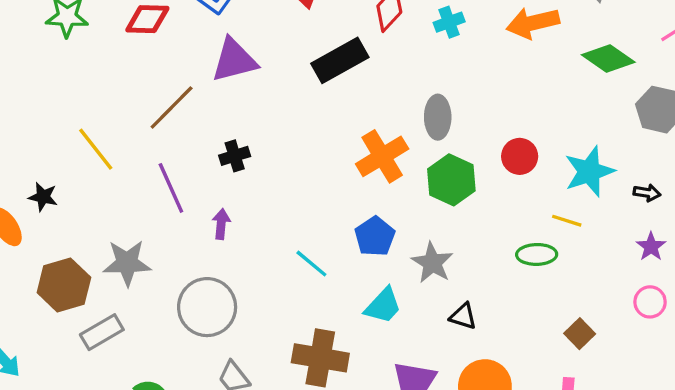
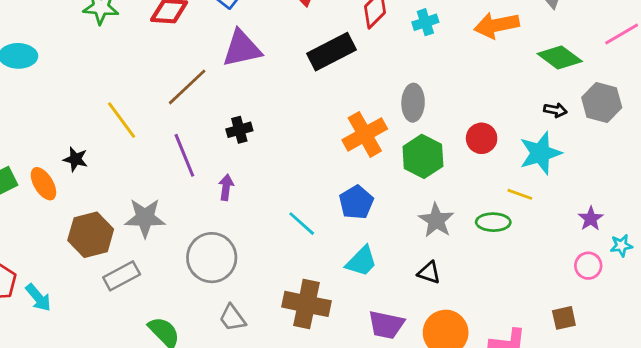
black arrow: (647, 193) -> (555, 110), moved
gray star: (432, 263) -> (436, 220), moved
brown square: (580, 334) -> (564, 318), moved, turned 30

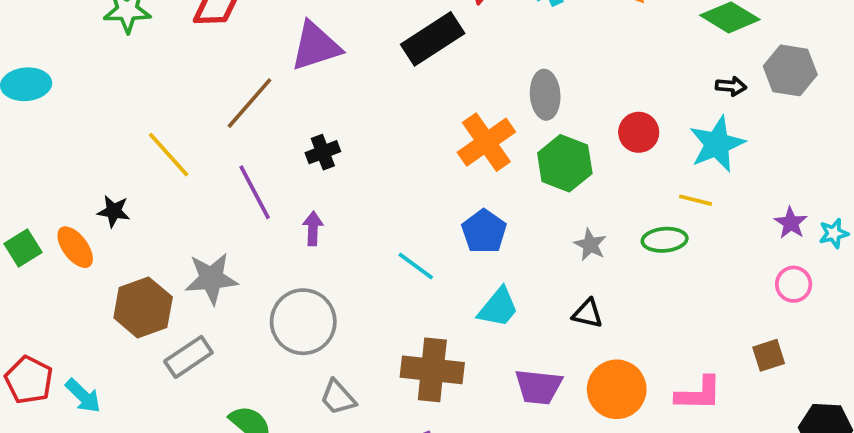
gray star: (436, 220) -> (590, 245), size x0.7
cyan star: (621, 246) -> (834, 233), moved

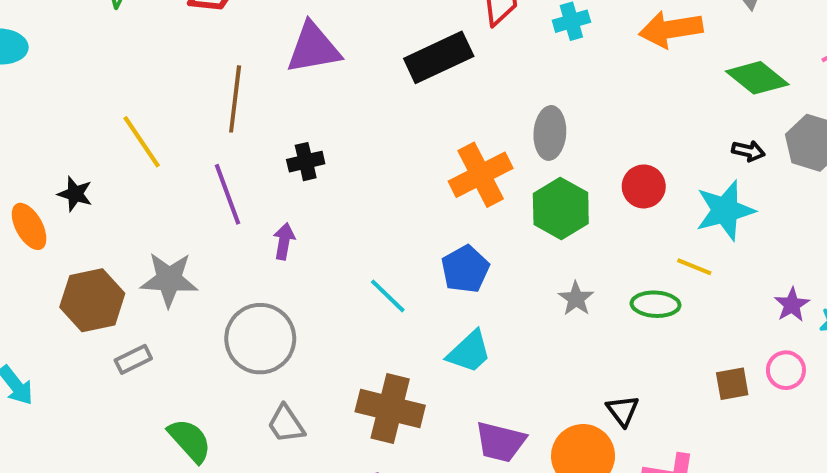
brown line: (250, 103) -> (235, 99), turned -42
black triangle: (588, 313) -> (623, 411), moved, turned 32
brown square: (769, 355) -> (732, 384), moved
gray rectangle: (188, 357) -> (133, 359), size x0.7

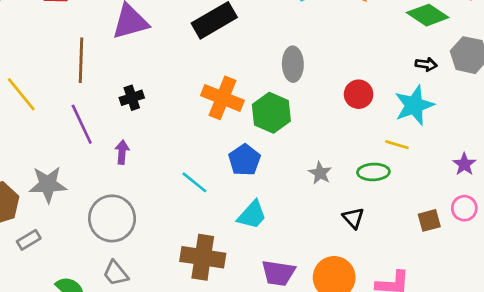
orange cross: (481, 175) -> (222, 98), moved, turned -36
green hexagon: (561, 209) -> (271, 113), moved
black triangle: (623, 411) -> (353, 218), moved
gray trapezoid: (286, 424) -> (116, 273), moved

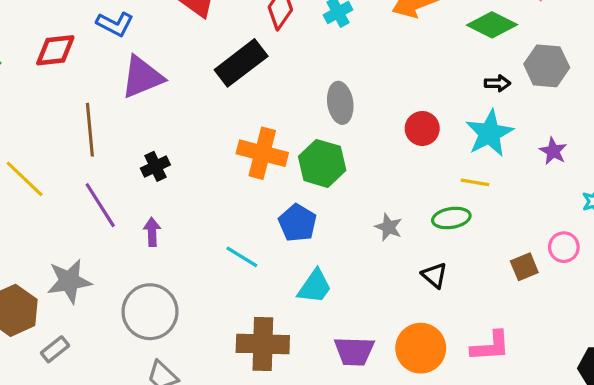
purple star: (464, 164) -> (553, 151), moved

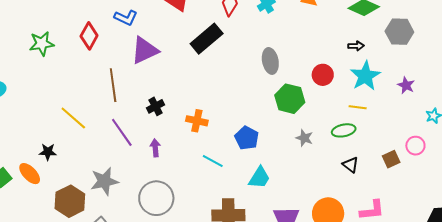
red diamond: (55, 50) -> (89, 36), turned -52
black arrow: (497, 83) -> (356, 46), moved
orange cross: (262, 153) -> (197, 121), moved, size x0.7
green hexagon: (322, 163) -> (290, 99), moved
black triangle: (434, 275) -> (351, 165), moved

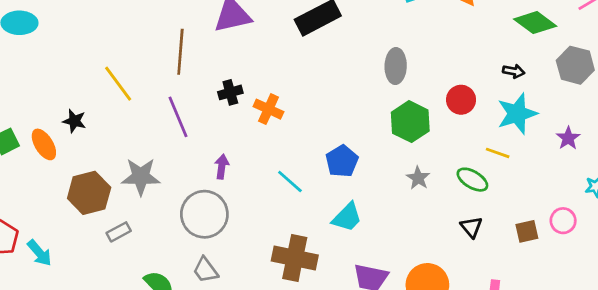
orange cross: (197, 121) -> (268, 109), moved
green ellipse: (344, 130) -> (472, 180), turned 30
purple arrow: (155, 148) -> (222, 167), moved

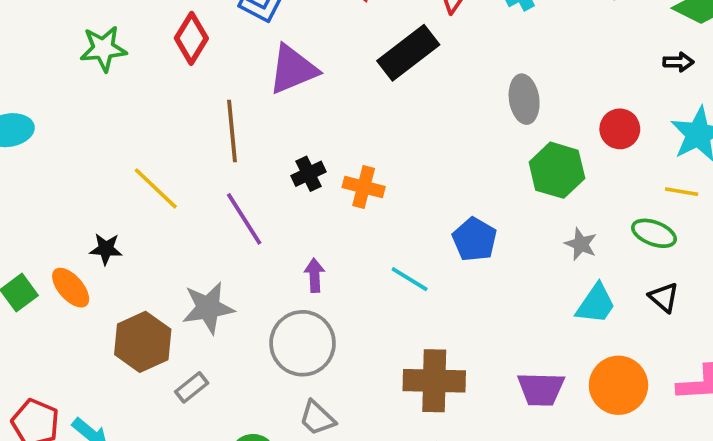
black arrow: (514, 71) -> (678, 62), moved
cyan trapezoid: (347, 217) -> (596, 304), moved

